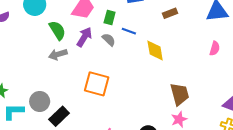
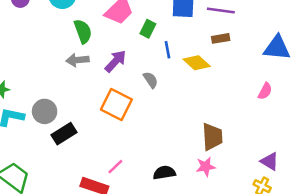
blue line: (129, 31) -> (167, 50), turned 48
purple arrow: (84, 37) -> (116, 61), moved
gray semicircle: (109, 40) -> (151, 80), moved
yellow diamond: (155, 51) -> (197, 63), moved, turned -50

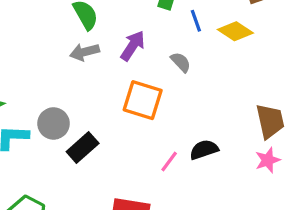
pink line: (115, 167) -> (169, 162), moved
black semicircle: (164, 173) -> (204, 150), moved

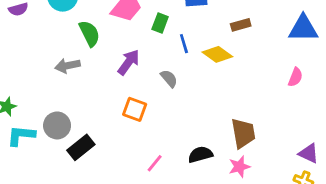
gray arrow: (85, 52) -> (68, 66), moved
orange square: (143, 100) -> (135, 109), size x0.7
black semicircle: (204, 150) -> (200, 155), moved

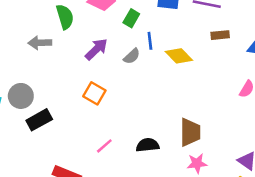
brown rectangle: (241, 25) -> (220, 35), moved
gray semicircle: (169, 78) -> (132, 56), moved, turned 78
pink star: (239, 167) -> (197, 163), moved

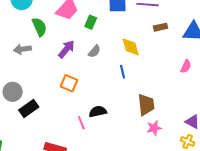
blue line: (150, 41) -> (123, 72), moved
yellow diamond: (179, 56) -> (131, 47), turned 35
black semicircle: (148, 145) -> (98, 112), moved
pink line: (104, 146) -> (81, 123), turned -64

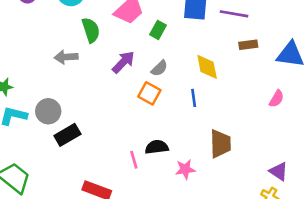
orange square: (69, 83) -> (149, 93), moved
pink star: (154, 128) -> (185, 169), moved

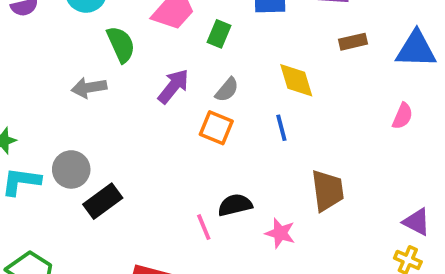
pink star: (185, 169) -> (280, 233), turned 30

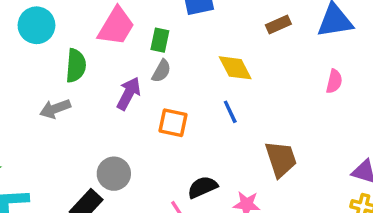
green semicircle: (121, 44) -> (76, 66), turned 40
gray semicircle: (227, 90) -> (161, 71), moved
gray circle: (71, 169) -> (114, 174), moved

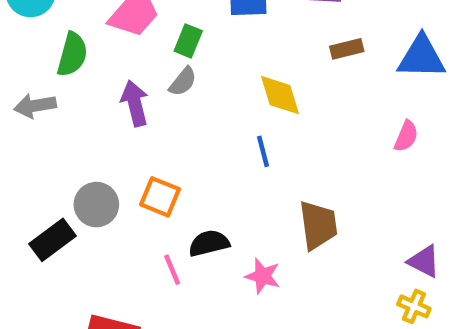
purple arrow: (129, 93) -> (135, 103), turned -52
orange square: (173, 123) -> (160, 197), moved

